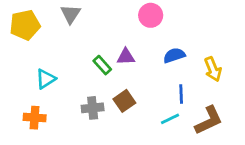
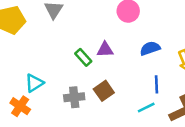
cyan triangle: (46, 79) -> (34, 83), moved
orange cross: (35, 118) -> (20, 106), turned 30

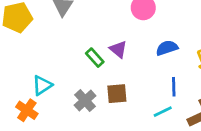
purple triangle: (105, 50) -> (118, 49), turned 42
brown square: (104, 91) -> (117, 94), turned 30
gray cross: (74, 97) -> (85, 101), turned -36

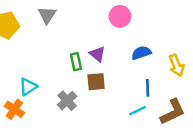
green rectangle: (95, 58) -> (76, 62), turned 30
brown square: (117, 94) -> (96, 82), moved

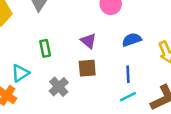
green rectangle: (76, 62) -> (45, 48), moved
blue line: (148, 88) -> (128, 74), moved

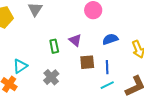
green rectangle: (45, 48) -> (54, 46), moved
brown square: (87, 68) -> (87, 62), moved

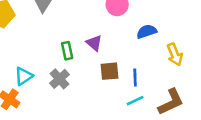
blue semicircle: (110, 39) -> (147, 31), moved
gray cross: (51, 77) -> (60, 79), moved

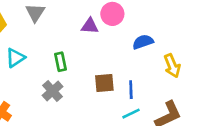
purple triangle: (94, 43) -> (90, 26), moved, turned -36
cyan triangle: (24, 76) -> (15, 58), moved

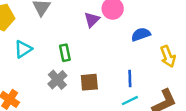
purple triangle: (90, 26) -> (92, 20), turned -49
brown square: (104, 83) -> (89, 82), moved

